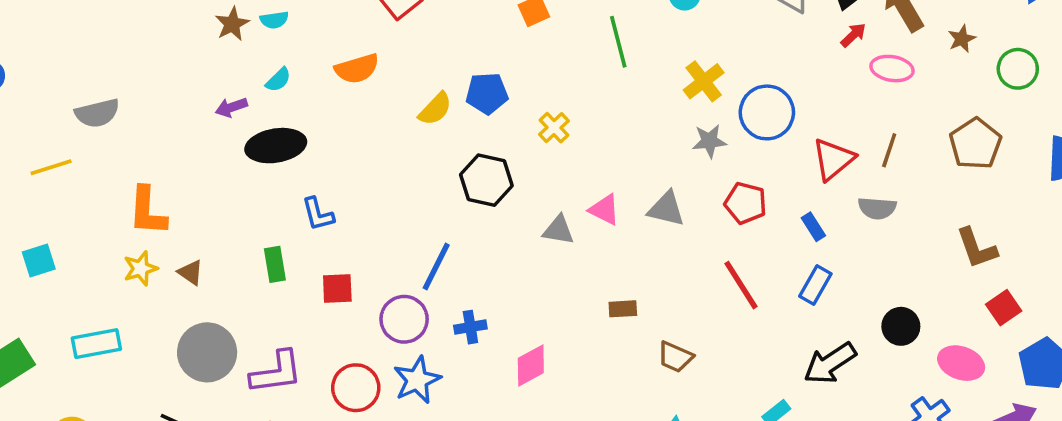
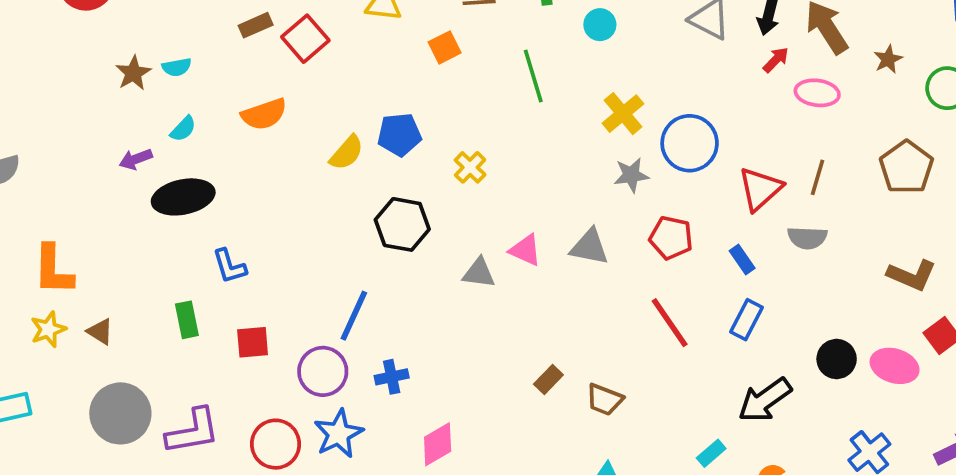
brown L-shape: (977, 248) -> (912, 275), turned -45
brown rectangle: (623, 309) -> (548, 380), moved, turned -40
pink ellipse: (961, 363) -> (895, 366), moved
pink diamond: (531, 366) -> (438, 444), moved

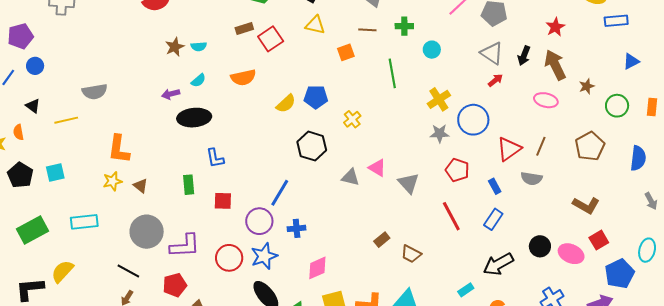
red arrow: (776, 60) -> (495, 80), moved
gray triangle: (589, 247) -> (409, 183), moved, turned 30

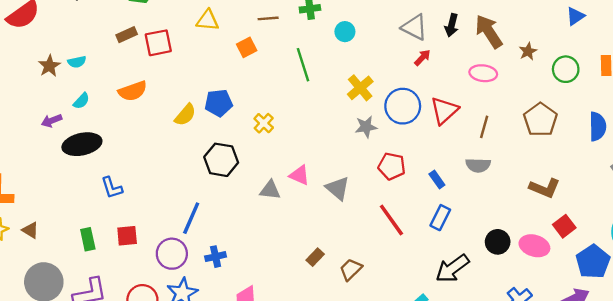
red square: (271, 39) -> (158, 43), turned 30
red triangle: (509, 149) -> (444, 111), moved
green rectangle: (189, 185) -> (88, 239), moved
brown trapezoid: (411, 254) -> (351, 269), turned 115

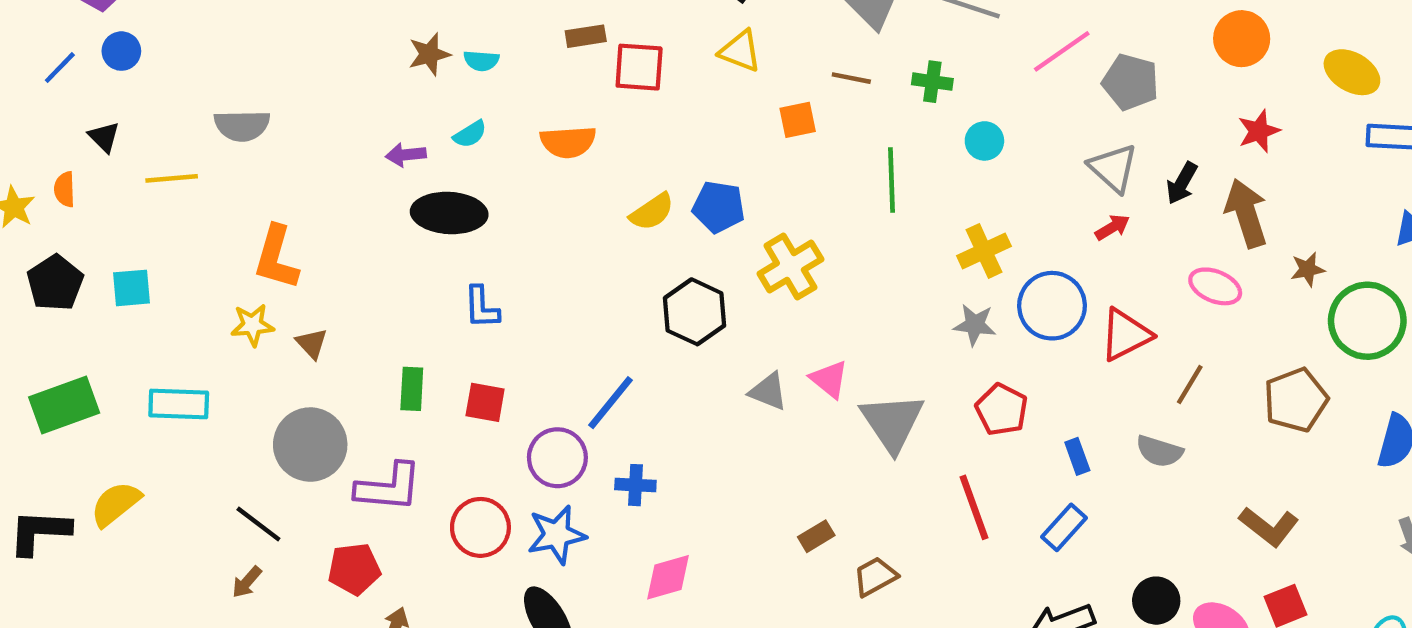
green circle: (566, 69) -> (1367, 321), size x1.5
yellow cross: (264, 123) -> (790, 267), size x1.6
gray triangle: (338, 188) -> (892, 422), size x1.4

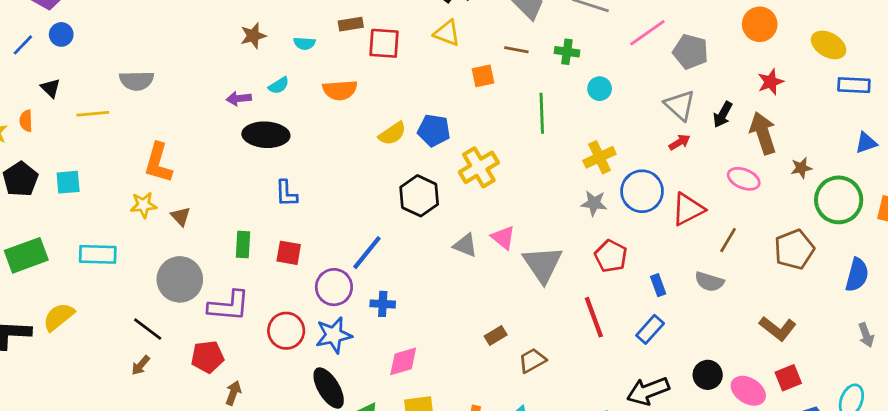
cyan semicircle: (481, 61) -> (304, 43), moved

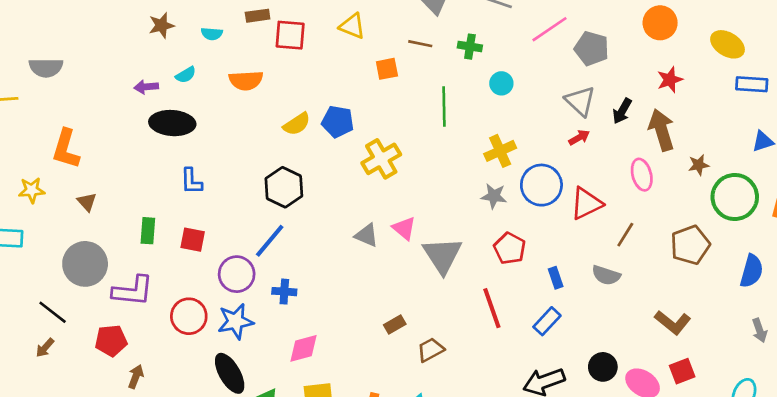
pink ellipse: (744, 179) -> (642, 175), turned 52
black hexagon: (419, 196) -> (284, 187), moved
yellow star: (144, 205) -> (32, 190), moved

